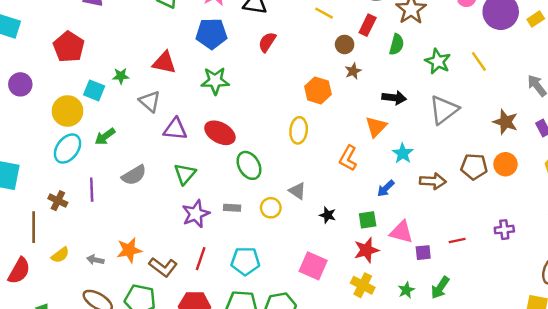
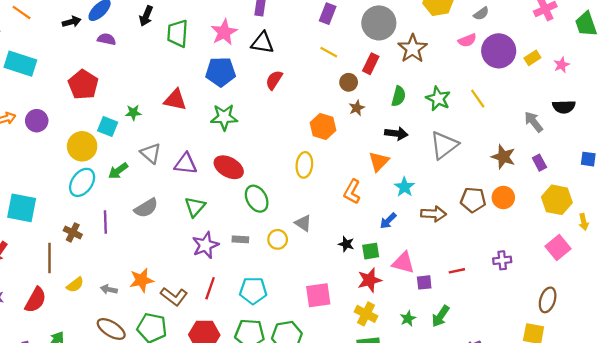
green semicircle: (397, 44) -> (399, 96), moved
gray triangle: (150, 101) -> (151, 153), moved
black star: (328, 215) -> (346, 244), moved
pink square: (313, 266) -> (318, 295), turned -32

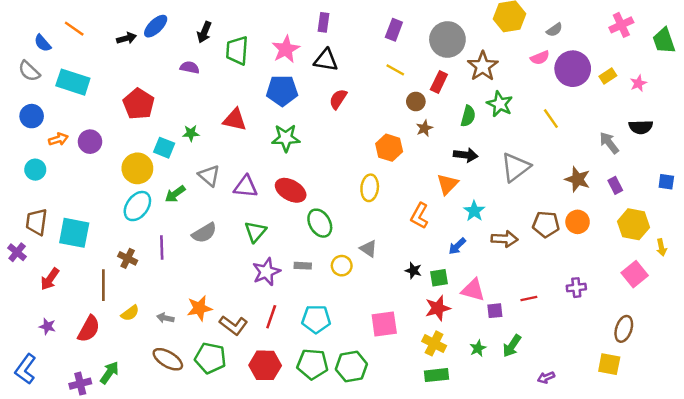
purple semicircle: (107, 39) -> (190, 67), moved
green star: (438, 99) -> (500, 104), moved

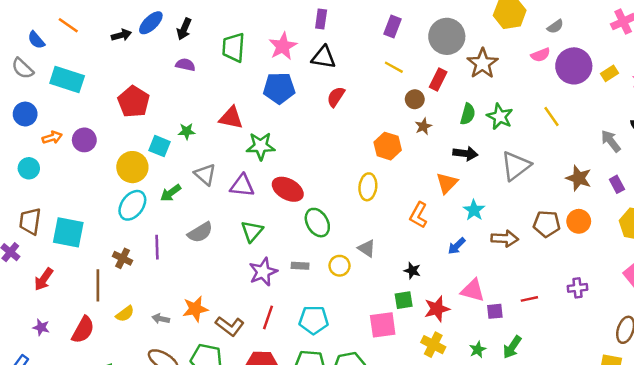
black arrow: (204, 32) -> (184, 29), moved
green star: (500, 104) -> (500, 116), moved
green star: (286, 138) -> (261, 146), moved
green square: (439, 278) -> (404, 300), moved

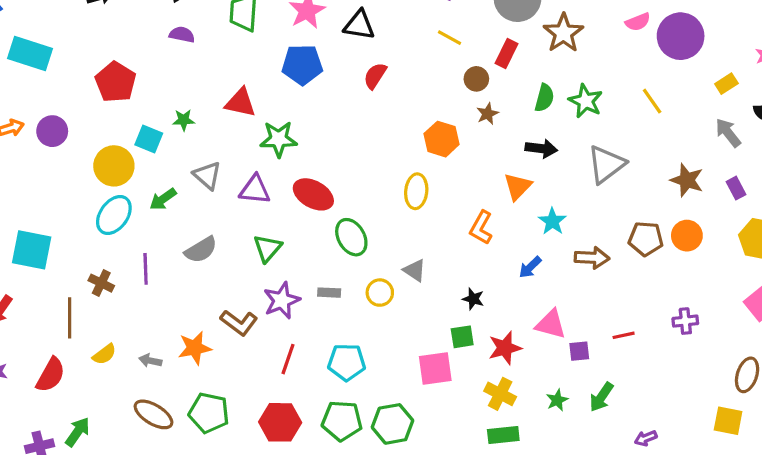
yellow rectangle: (610, 73) -> (726, 84), moved
brown L-shape: (230, 326) -> (239, 323), moved

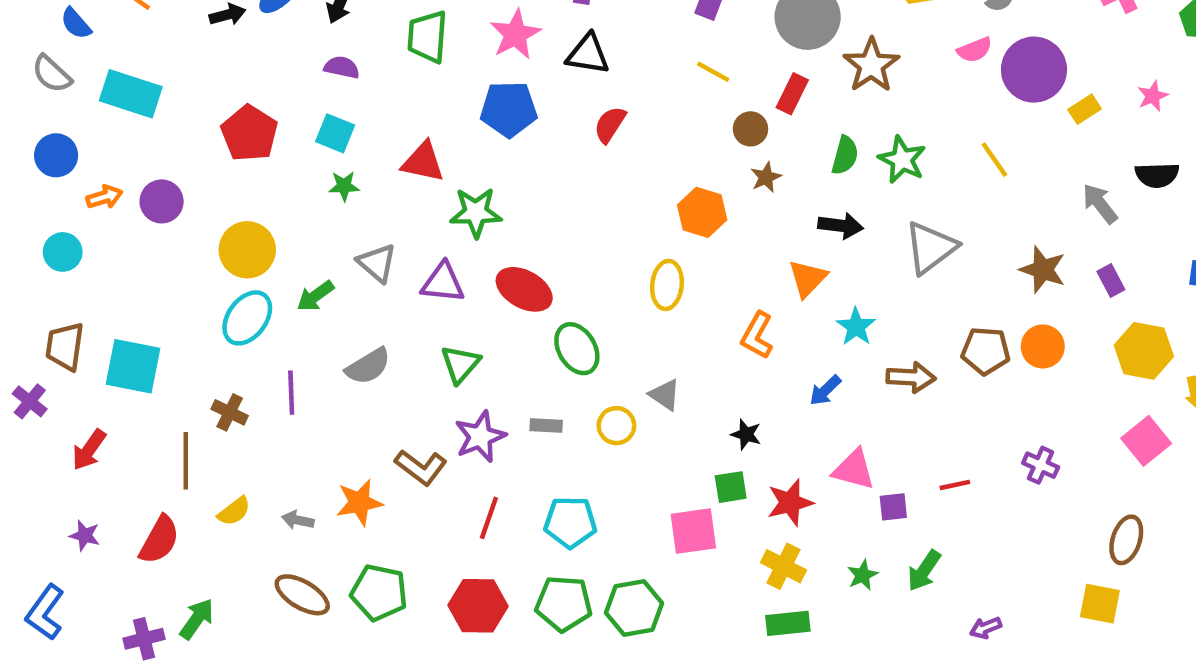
yellow rectangle: (726, 84) -> (1085, 109), moved
cyan square: (149, 139) -> (335, 133), moved
purple cross: (685, 321) -> (1041, 465), turned 30

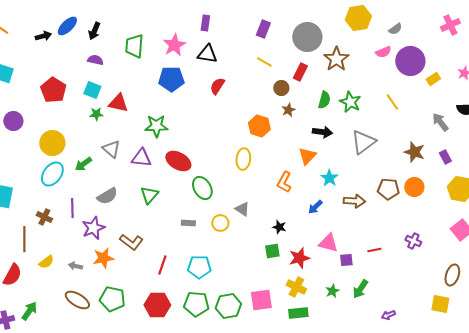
red triangle: (423, 162) -> (118, 103), moved
purple star: (480, 437) -> (93, 228), moved
pink square: (693, 531) -> (261, 300), moved

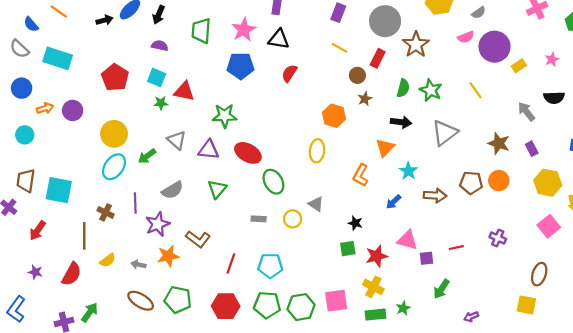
green star: (332, 291) -> (403, 308), moved

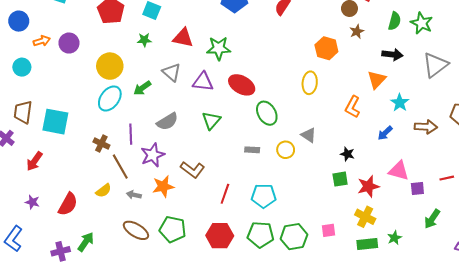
red triangle: (184, 91) -> (183, 38), moved
green star: (161, 103) -> (144, 40), moved
brown line: (84, 236) -> (120, 167), moved, turned -30
pink square: (336, 301) -> (329, 230), size x0.6

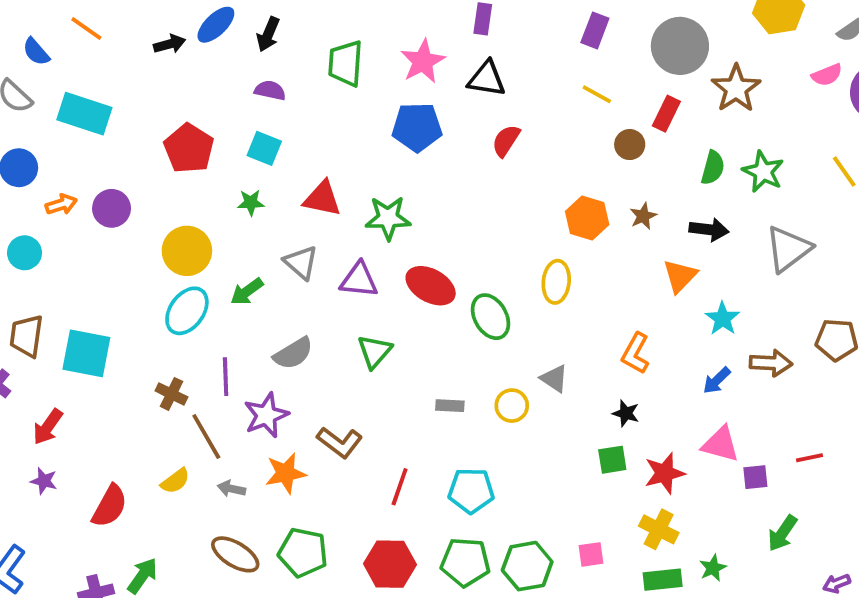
brown star: (357, 32) -> (643, 216), moved
orange L-shape: (353, 107) -> (635, 353), moved
green ellipse: (267, 113) -> (490, 317), moved
blue arrow: (385, 133) -> (717, 380), moved
purple star: (32, 202) -> (44, 481), moved

